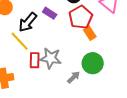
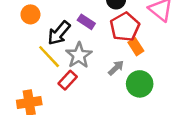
gray star: (51, 58) -> (79, 55), moved, turned 30
red rectangle: (35, 60) -> (68, 80), turned 42
gray arrow: (74, 77) -> (116, 68), moved

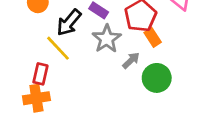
gray star: (79, 55) -> (107, 39), moved
red rectangle: (68, 80) -> (40, 74), moved, turned -30

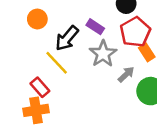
red rectangle: (40, 74) -> (40, 87), turned -54

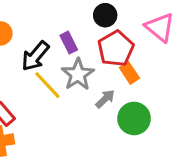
purple rectangle: (95, 27) -> (69, 43), turned 30
yellow line: (57, 63) -> (47, 85), moved

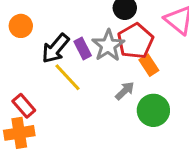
purple rectangle: (69, 43) -> (83, 49), moved
gray star: (78, 74) -> (108, 46), moved

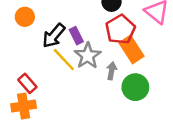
gray star: (108, 46) -> (88, 56), moved
orange rectangle: (149, 65) -> (132, 49), size x1.5
gray arrow: (125, 91) -> (111, 71), turned -36

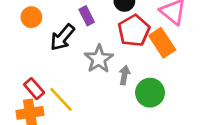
purple rectangle: (76, 36) -> (87, 16), moved
orange rectangle: (132, 49) -> (162, 43), moved
yellow line: (64, 60) -> (61, 99), moved

